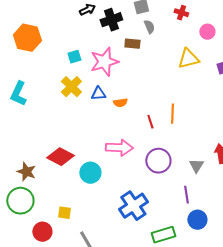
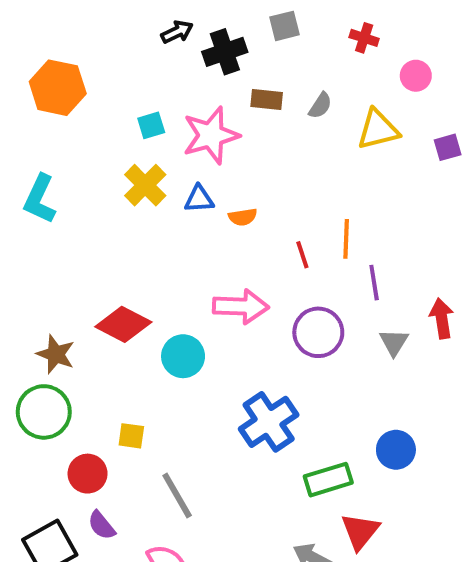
gray semicircle: (149, 27) -> (320, 106), moved, turned 56
purple line: (186, 195) -> (374, 283), moved

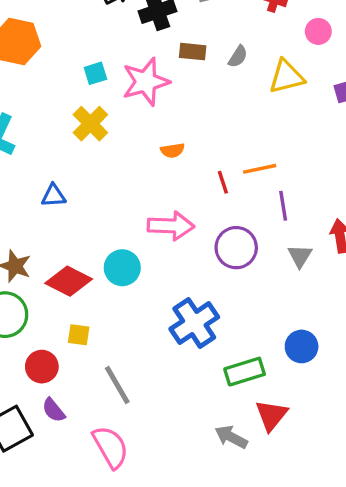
blue triangle: (199, 199) -> (54, 196), moved
orange line: (346, 239) -> (260, 169), turned 76
red diamond: (123, 324) -> (69, 281), moved

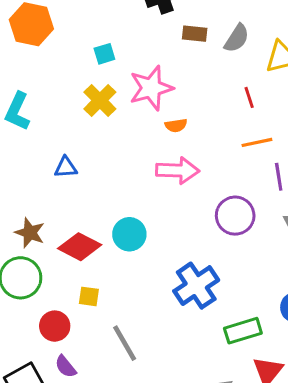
gray semicircle: (238, 57) -> (237, 38), size x1.4
pink star: (146, 82) -> (151, 88), moved
red line: (223, 182) -> (249, 97), moved
pink arrow: (171, 226) -> (178, 170), moved

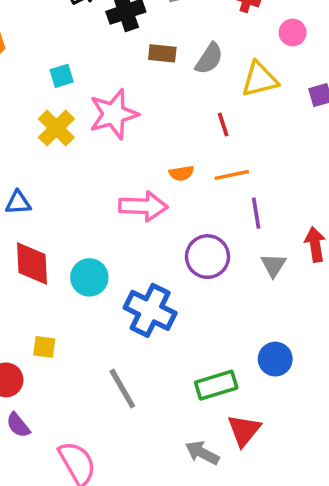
orange semicircle: (176, 125) -> (181, 173), moved
red diamond: (80, 247) -> (32, 264), moved, turned 60
blue cross: (196, 286) -> (150, 310), moved, turned -30
gray line: (125, 343) -> (122, 389), moved

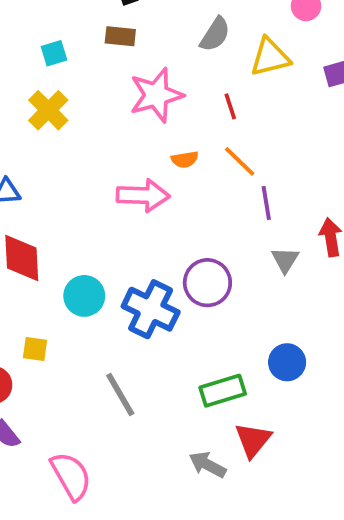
brown rectangle: (162, 53) -> (120, 36), moved
pink star: (114, 114) -> (156, 95), moved
orange line: (232, 175) -> (240, 161), turned 56
purple circle: (207, 257) -> (207, 283), moved
cyan circle: (89, 277) -> (84, 296), moved

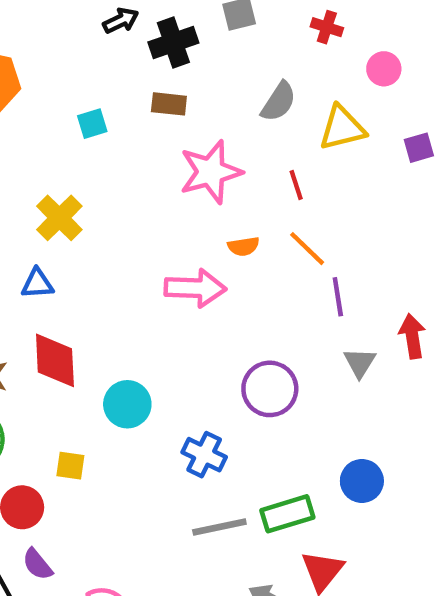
yellow cross: (48, 110) -> (59, 218), moved
blue cross: (151, 309) -> (204, 455), moved, size x0.7
gray line: (120, 394) -> (219, 527), moved, turned -72

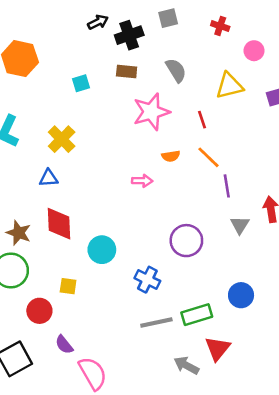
gray semicircle: (279, 102) -> (176, 70), moved, turned -65
pink arrow: (195, 288) -> (142, 181), size x0.6
purple semicircle: (37, 564) -> (64, 345), moved

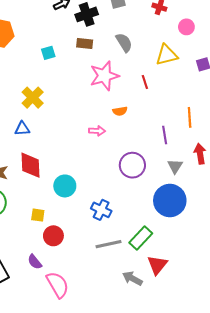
orange line: (208, 157) -> (190, 117), moved, turned 42
purple circle: (186, 241) -> (132, 165), moved
blue circle: (241, 295) -> (170, 200), moved, size x1.6
red circle: (39, 311) -> (53, 236), moved
green rectangle: (197, 315) -> (141, 238), turned -30

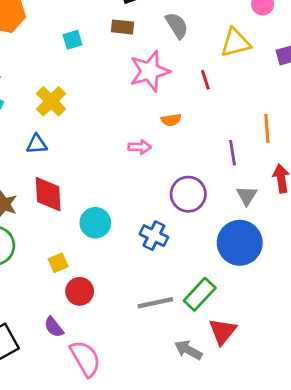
blue cross: (101, 210) -> (154, 236), moved
yellow square: (38, 215) -> (58, 263), turned -32

